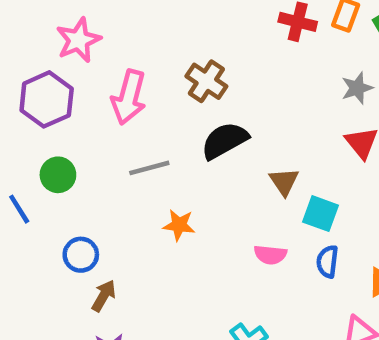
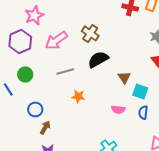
pink arrow: (129, 97) -> (56, 40), turned 40

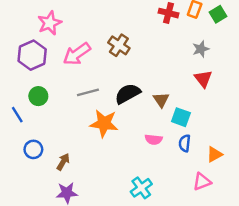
black semicircle: (98, 59) -> (128, 94), moved
orange star: (78, 96) -> (104, 123), size x1.6
blue circle: (35, 109) -> (33, 149), moved

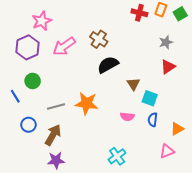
red triangle: (203, 79) -> (168, 67), turned 35
gray line: (88, 92) -> (56, 106), moved
black semicircle: (128, 94) -> (108, 65), moved
brown arrow: (63, 162) -> (53, 135), size x1.5

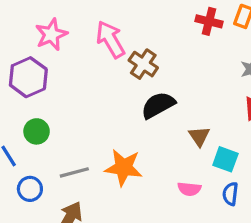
pink arrow: (64, 46) -> (110, 39), moved, turned 95
blue circle: (29, 125) -> (30, 189), moved

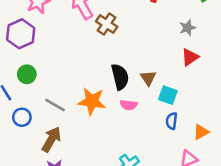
black semicircle: (158, 105) -> (120, 77), moved, turned 105
gray line: (74, 172) -> (55, 105), turned 45
pink semicircle: (189, 189) -> (129, 105), moved

